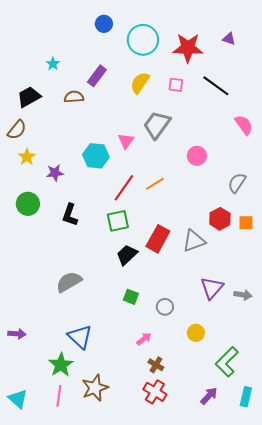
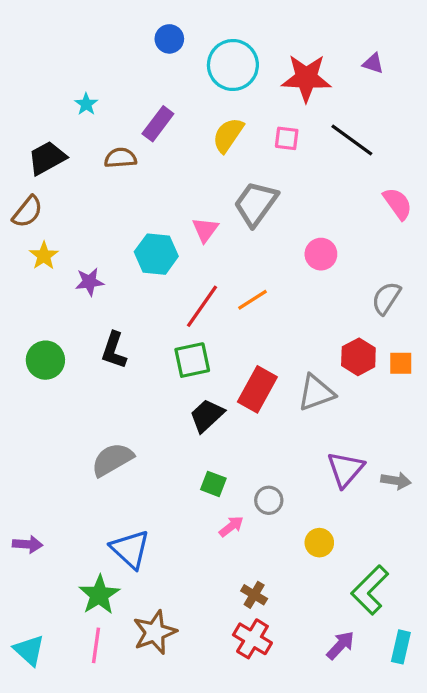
green circle: (28, 204) -> (45, 360), moved
pink arrow: (144, 339) -> (231, 526), moved

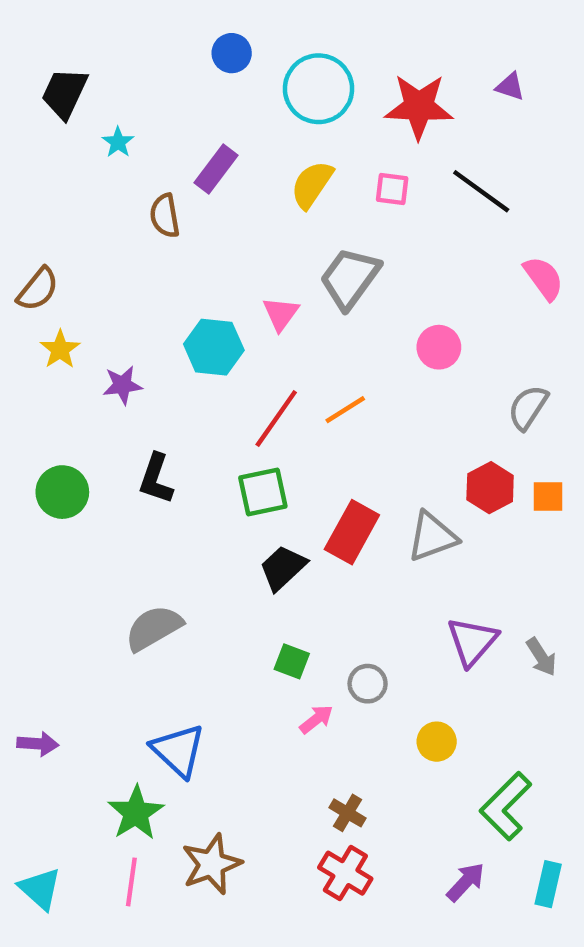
black trapezoid: (47, 158) -> (65, 93), moved, turned -36
brown semicircle: (120, 158) -> (165, 216), turned -96
gray arrow: (396, 481) -> (541, 657), turned 48

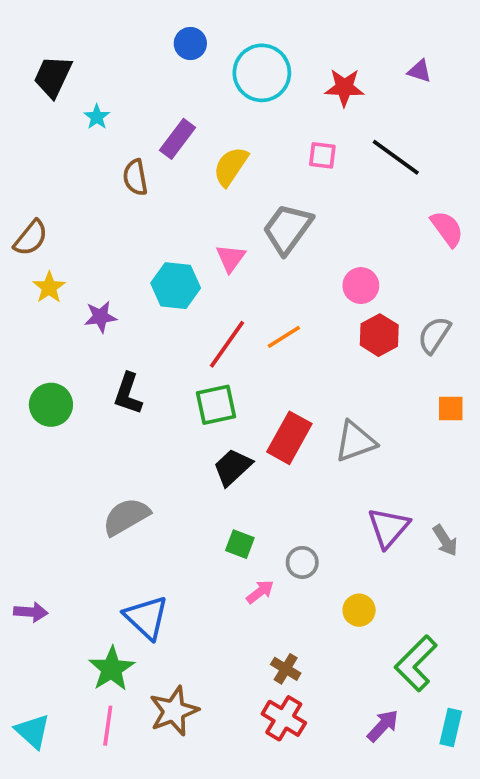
red star: (419, 107) -> (344, 88), size x0.7
yellow semicircle: (312, 185) -> (231, 166), moved
red hexagon: (490, 488) -> (379, 335), moved

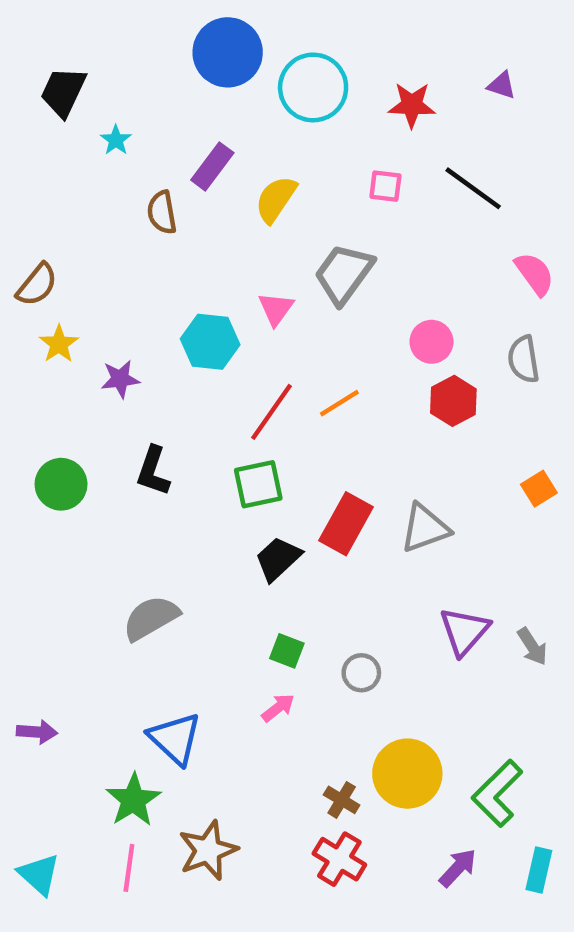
blue circle: (190, 43) -> (228, 52), size x1.8
gray semicircle: (434, 335) -> (524, 359), moved, turned -42
orange square: (451, 408) -> (539, 489), turned -32
pink arrow: (260, 592) -> (278, 708), moved
yellow circle: (359, 610) -> (407, 774), moved, size x1.8

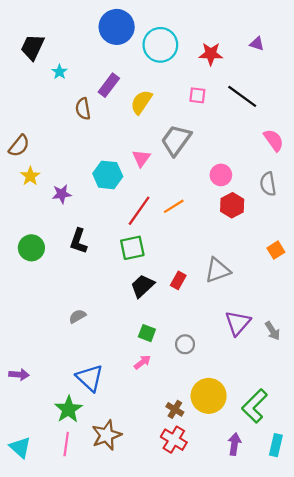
red rectangle: (346, 524) -> (178, 280), moved, size x0.6
gray semicircle: (151, 618) -> (77, 316), size x0.6
purple arrow: (458, 868) -> (234, 444), turned -35

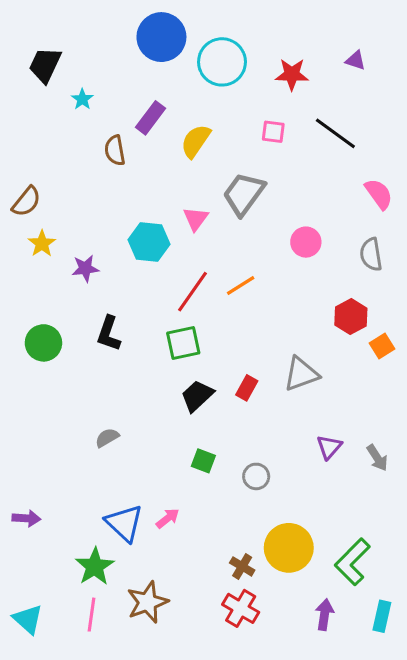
red hexagon: (232, 205) -> (351, 317), moved
purple triangle: (238, 323) -> (329, 447), size x0.7
pink arrow: (142, 362) -> (168, 518), moved

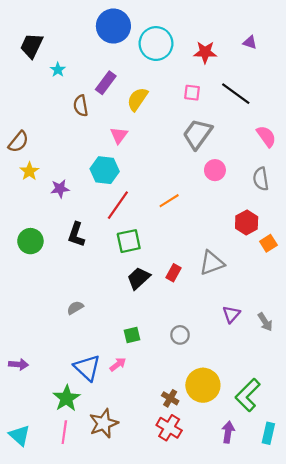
gray trapezoid: (244, 194) -> (197, 134), moved
pink triangle: (196, 219) -> (119, 135), moved
red line: (192, 292) -> (118, 205), moved
green square: (203, 461) -> (132, 335), moved, turned -35

